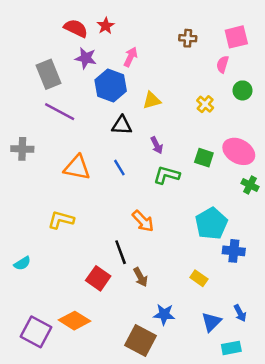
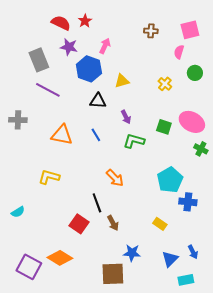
brown square: (140, 340) -> (113, 274), turned -30

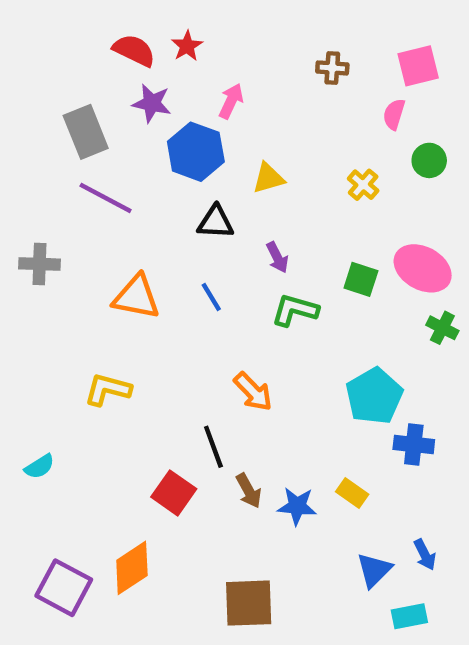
blue star: (132, 253) -> (297, 506), moved
orange diamond: (60, 258) -> (132, 568), turned -65

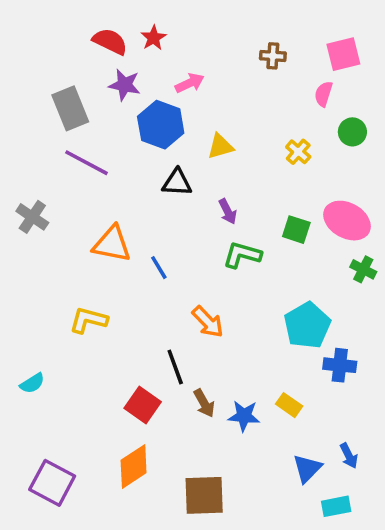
pink arrow: (231, 101) -> (190, 83), turned 40
gray cross: (39, 264) -> (32, 217), turned 32
blue line: (211, 297) -> (159, 268), moved
orange diamond: (132, 568) -> (134, 467), moved

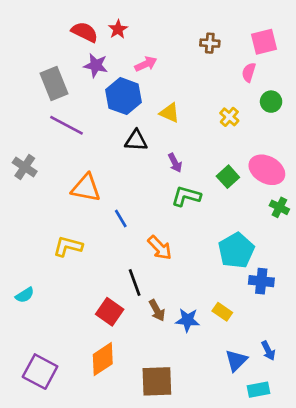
yellow triangle: (220, 146) -> (169, 113), turned 40
green square: (296, 230) -> (228, 177), turned 30
blue line: (159, 268) -> (121, 218), moved

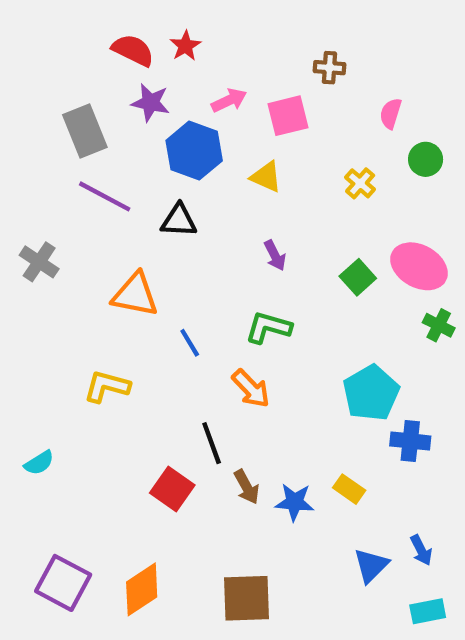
pink square: (264, 42) -> (288, 116), moved
black triangle: (136, 141) -> (179, 220), moved
green L-shape: (186, 196) -> (268, 327), moved
orange diamond: (103, 359) -> (142, 589), moved
cyan rectangle: (259, 390) -> (428, 611), moved

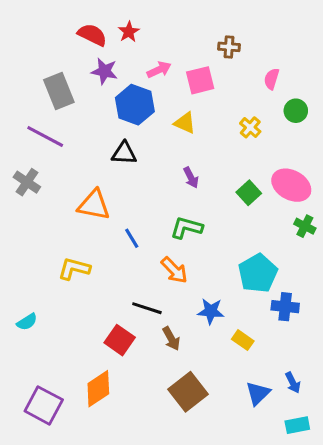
purple line: (105, 196) -> (45, 137), moved
black line: (212, 443) -> (147, 308), turned -52
blue star: (295, 502) -> (211, 311), moved
orange diamond: (142, 589) -> (98, 389), moved
brown square: (247, 598) -> (188, 392), moved, turned -36

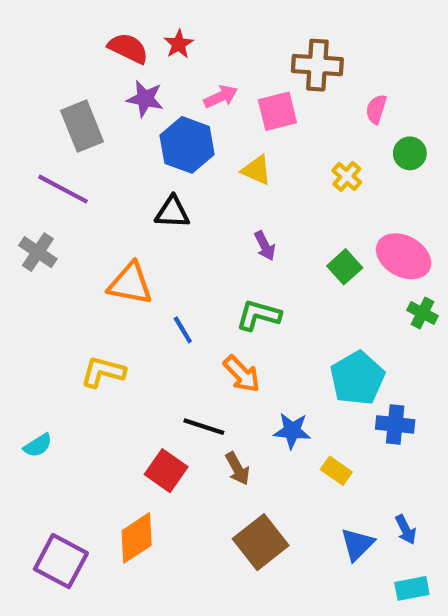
brown cross: (229, 47) -> (317, 65), size x1.6

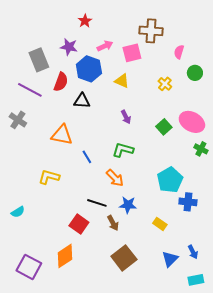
red semicircle: (128, 48) -> (61, 82), moved, turned 84
blue star: (292, 431) -> (128, 205), moved

